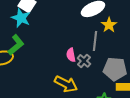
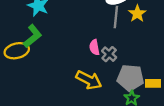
gray line: (95, 41) -> (116, 17), moved
gray pentagon: (115, 69) -> (130, 78), moved

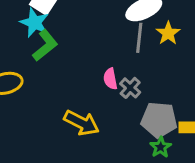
green L-shape: (32, 36) -> (45, 45), moved
yellow arrow: (89, 80) -> (82, 123), moved

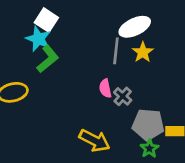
yellow star: (168, 33) -> (143, 52), moved
gray line: (139, 38) -> (116, 51), moved
yellow arrow: (82, 123) -> (95, 141), moved

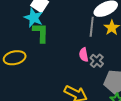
green L-shape: (48, 59) -> (41, 33), turned -50

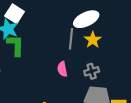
gray cross: (97, 61) -> (92, 71), moved, turned 32

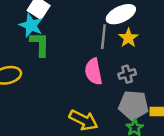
pink semicircle: (62, 69) -> (93, 72), size x1.5

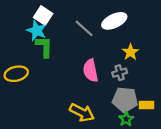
gray line: (103, 37) -> (84, 28), moved, turned -54
yellow star: (128, 38) -> (130, 52), moved

